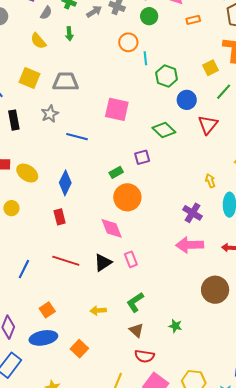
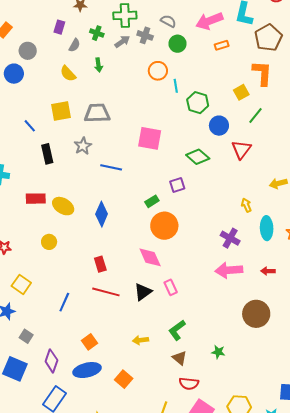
yellow square: (30, 78) -> (61, 111), turned -30
red rectangle: (60, 217) -> (100, 264), moved

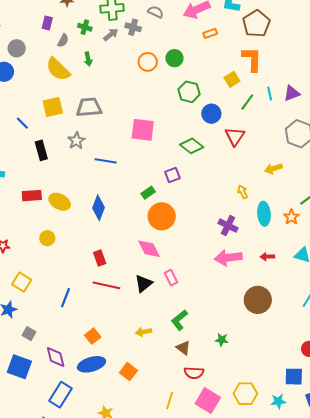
green circle: (178, 44) -> (174, 58), moved
yellow semicircle: (68, 74) -> (58, 69), size x1.5
cyan line: (176, 86) -> (270, 94), moved
purple diamond: (51, 361) -> (56, 357), turned -30

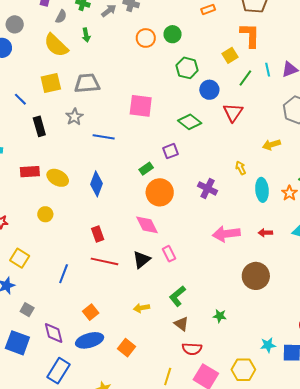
purple cross: (228, 226) -> (208, 188), moved
cyan star: (278, 401) -> (268, 345), moved

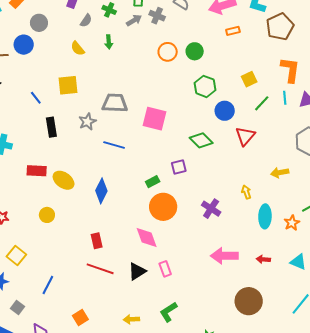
orange L-shape: (250, 35) -> (290, 70), moved
yellow semicircle: (56, 45) -> (78, 48), size x0.6
gray trapezoid: (87, 83) -> (115, 103), moved
blue line: (64, 274) -> (48, 285), moved

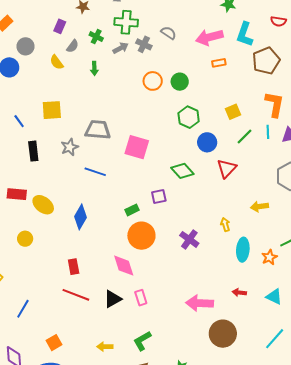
yellow semicircle: (78, 48) -> (57, 62), moved
pink arrow: (224, 256) -> (200, 303), moved

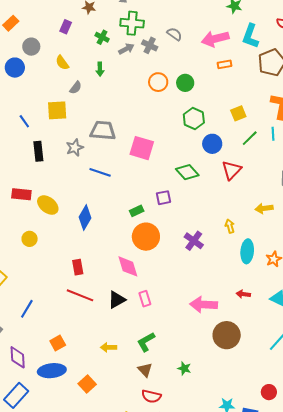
gray semicircle: (73, 46) -> (76, 88), moved

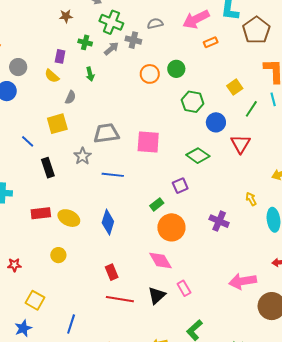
green cross: (132, 23) -> (111, 22), turned 30
purple rectangle: (66, 27) -> (60, 56), moved
gray semicircle: (174, 34) -> (155, 24), turned -35

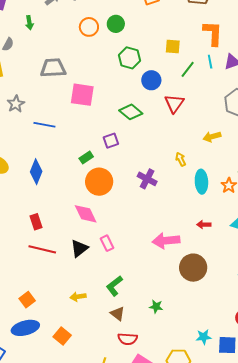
yellow square: (235, 87) -> (173, 46), turned 35
gray trapezoid: (106, 133) -> (53, 68), moved

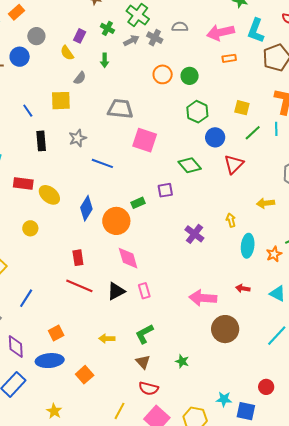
orange circle: (99, 182) -> (116, 221), moved

